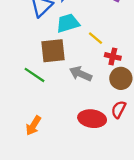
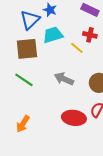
brown square: (53, 51) -> (27, 49), moved
red cross: (113, 56) -> (90, 35), moved

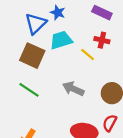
brown square: (27, 49) -> (32, 56), turned 30

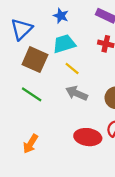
blue triangle: (36, 24) -> (21, 29), moved
yellow line: (88, 54) -> (72, 69), moved

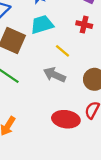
yellow line: (72, 69) -> (62, 51), moved

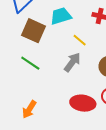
gray arrow: (55, 75) -> (72, 62), turned 102

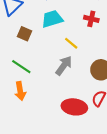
brown square: (33, 31) -> (25, 34), size x0.6
orange arrow: (29, 109) -> (20, 91), moved, turned -42

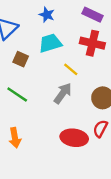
red cross: (91, 19) -> (92, 43), size x1.5
orange arrow: (20, 91) -> (15, 138), moved

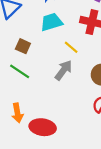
brown square: (21, 59) -> (23, 46), moved
red ellipse: (74, 138) -> (43, 127), moved

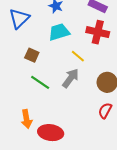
green line: (20, 71) -> (40, 82), moved

